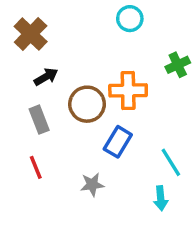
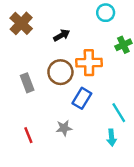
cyan circle: (130, 19) -> (106, 13), moved
black arrow: (46, 77) -> (62, 35), moved
red line: (36, 167) -> (28, 135), moved

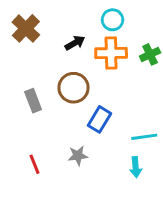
cyan circle: (106, 13) -> (113, 20), moved
orange cross: (89, 63) -> (111, 53), moved
cyan line: (119, 113) -> (144, 137), turned -66

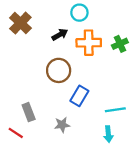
cyan circle: (113, 20) -> (79, 13), moved
gray rectangle: (33, 101) -> (29, 112), moved
red line: (35, 164) -> (16, 133), moved, turned -35

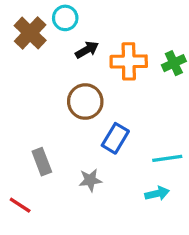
cyan circle: (79, 13) -> (65, 18), moved
red line: (16, 133) -> (20, 205), moved
cyan arrow: (108, 134) -> (157, 193), turned -98

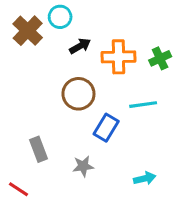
cyan line: (167, 158) -> (143, 105), moved

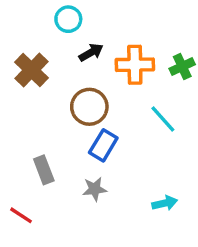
brown cross: (28, 31) -> (32, 70), moved
cyan line: (143, 105) -> (163, 119), turned 56
blue rectangle: (106, 128) -> (103, 145), moved

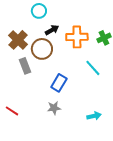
brown circle: (89, 107) -> (42, 49), moved
gray rectangle: (44, 170) -> (25, 66), moved
red line: (21, 215) -> (12, 111), moved

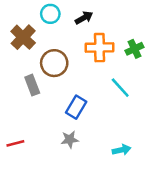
black arrow: (52, 30) -> (84, 18), moved
brown cross: (18, 40) -> (23, 37), moved
red line: (12, 111) -> (15, 143), turned -48

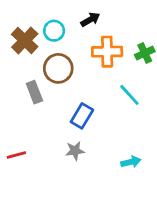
cyan circle: (50, 14) -> (54, 31), moved

